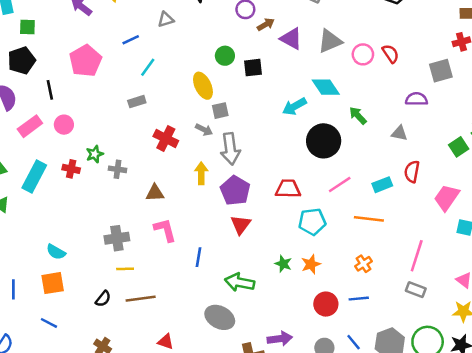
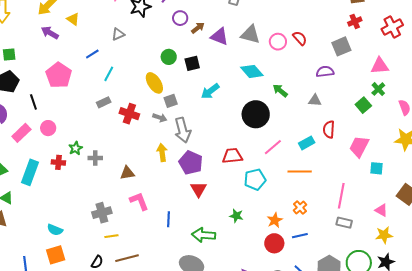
gray triangle: (330, 41) -> (250, 34), turned 45
cyan arrow: (294, 106) -> (210, 91), moved
red cross: (166, 139) -> (129, 114), moved
orange star: (311, 264) -> (275, 220), moved

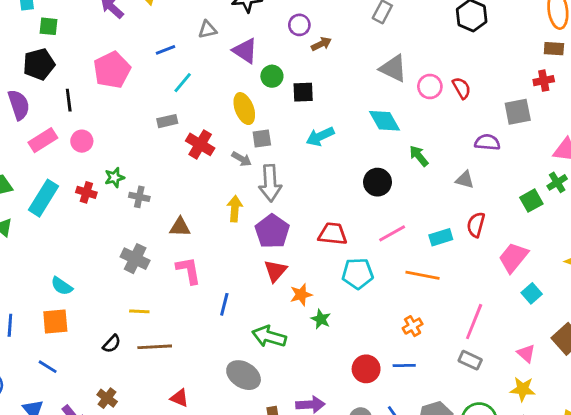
purple triangle: (219, 36) -> (245, 51), moved
black circle: (256, 114) -> (378, 182), size x0.7
cyan square: (377, 168) -> (532, 293), turned 32
gray cross: (102, 213) -> (135, 259), moved, turned 30
orange star: (275, 220) -> (301, 295), moved

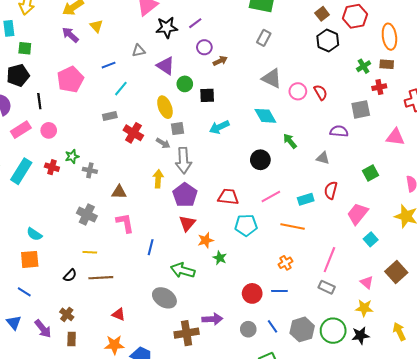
green cross: (557, 182) -> (364, 66), moved

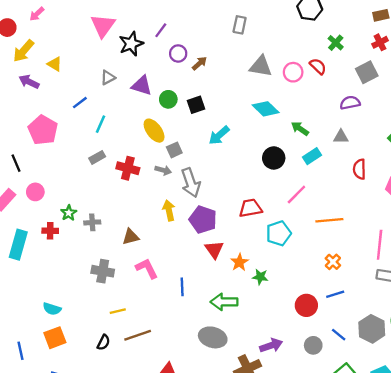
green cross: (364, 66) -> (336, 43), moved
cyan rectangle: (306, 199) -> (312, 156), moved

